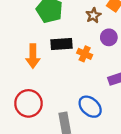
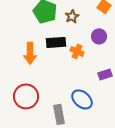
brown star: (93, 15) -> (72, 16), moved

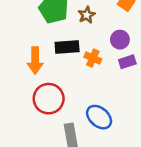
purple rectangle: (105, 74) -> (127, 62), moved
red circle: (26, 96) -> (49, 99), moved

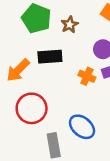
orange cross: (93, 58) -> (87, 76), moved
orange arrow: (35, 60) -> (18, 70), turned 45

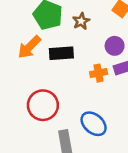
orange arrow: (18, 70) -> (29, 47), moved
orange cross: (87, 76) -> (99, 73), turned -35

